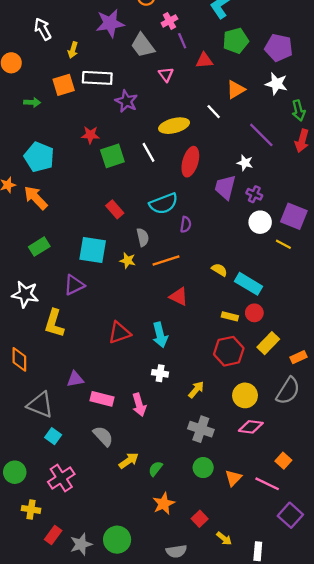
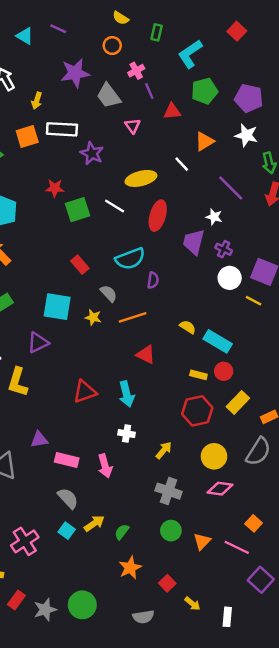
white line: (148, 152) -> (115, 206), turned -30
gray semicircle: (143, 237) -> (109, 293), turned -30
cyan square: (53, 436) -> (67, 531), moved

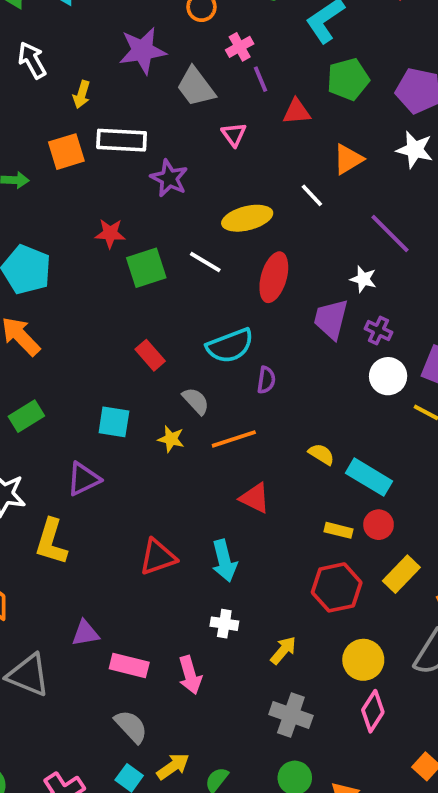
cyan square: (57, 307) -> (114, 422), size x0.7
pink diamond: (220, 489) -> (373, 711), turned -65

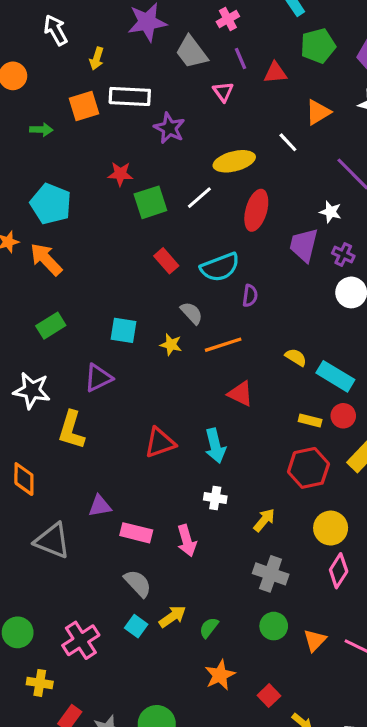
purple line: (260, 79) -> (241, 58), moved
white line: (205, 262) -> (199, 198), turned -72
red rectangle: (150, 355) -> (166, 261), moved

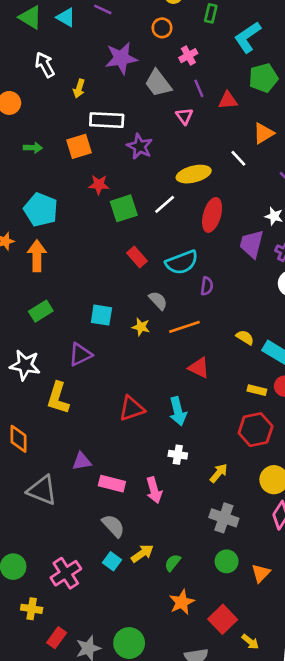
orange square: (84, 106) -> (79, 146), moved
orange arrow: (46, 259) -> (37, 256), turned 44
red square: (269, 696) -> (223, 619), size x1.5

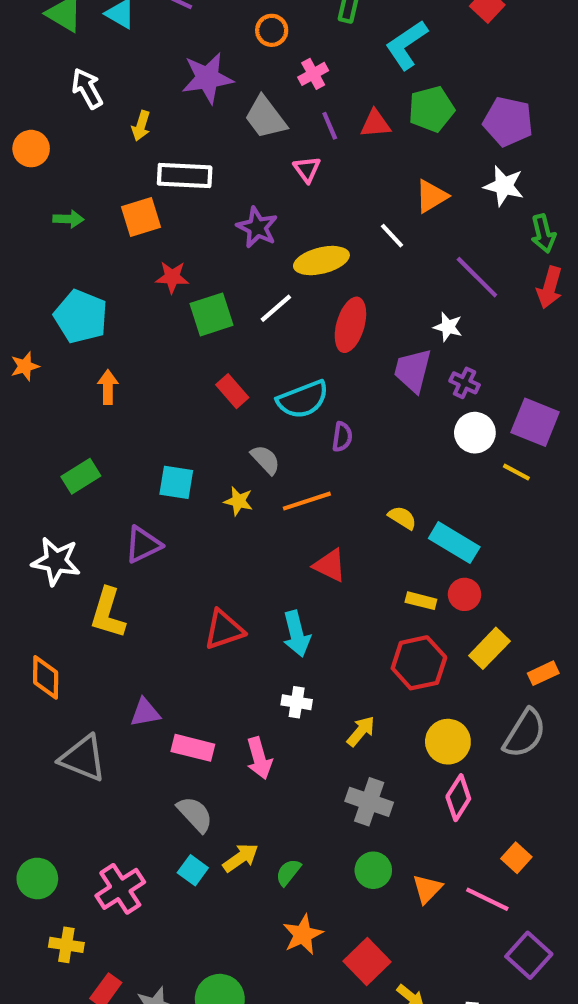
red triangle: (228, 100) -> (375, 124), moved
purple star: (140, 146) -> (257, 227), moved
orange arrow: (37, 256) -> (108, 387), moved, size x0.7

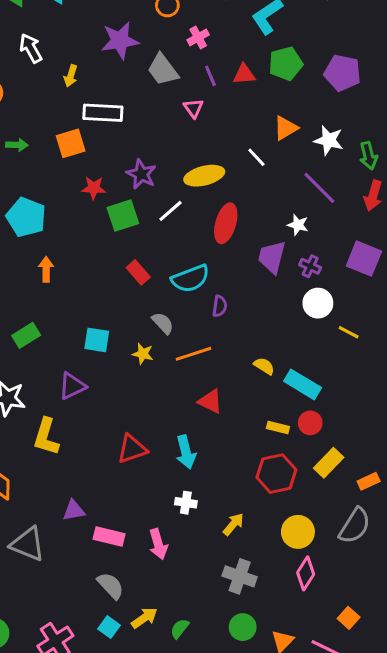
white star: (504, 186) -> (329, 140), moved
purple star: (257, 227) -> (141, 174), moved
purple square: (535, 422) -> (364, 259), moved

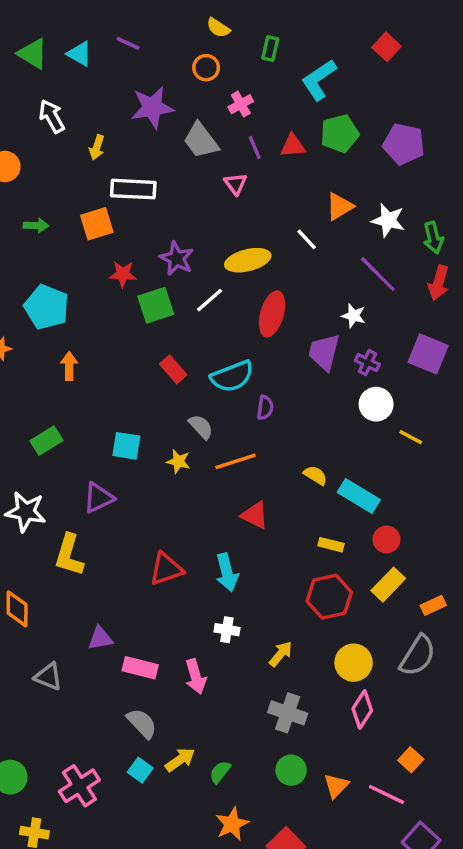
red circle: (310, 423) -> (386, 539), moved
gray triangle: (28, 544) -> (48, 676), size x0.7

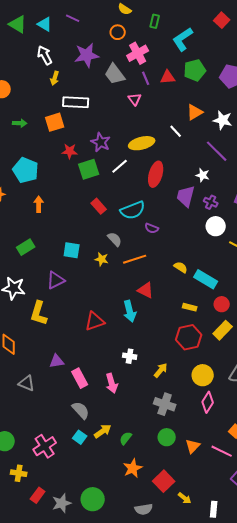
pink cross: (241, 104) -> (138, 53), size x1.5
white arrow: (52, 116) -> (45, 55), moved
purple semicircle: (265, 408) -> (152, 228), turned 104
cyan arrow: (227, 572) -> (130, 311), moved
pink rectangle: (140, 668) -> (80, 378), turned 48

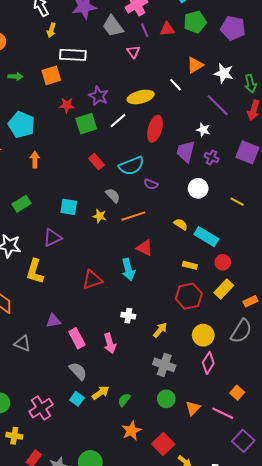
white circle: (216, 226) -> (198, 188), moved

